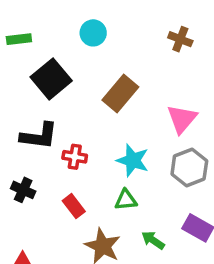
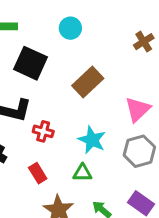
brown cross: (180, 39) -> (144, 42), turned 30
black square: (51, 79) -> (30, 63), turned -32

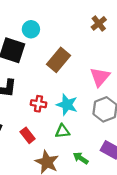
cyan circle: (70, 28) -> (31, 29), moved
red cross: (43, 131) -> (38, 104), moved

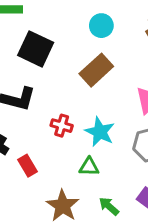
cyan circle: (31, 29) -> (101, 26), moved
red rectangle: (28, 135) -> (27, 166), moved

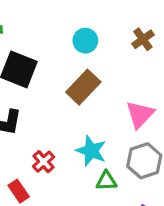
red cross: (62, 126) -> (44, 162), moved, turned 35
green triangle: (89, 167) -> (106, 181), moved

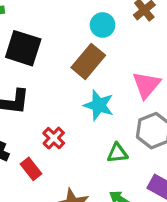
cyan circle: (85, 41) -> (103, 25), moved
cyan star: (91, 151) -> (99, 105), moved

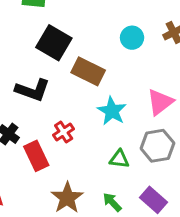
brown rectangle: (88, 61) -> (88, 71), moved, turned 64
red rectangle: (31, 169) -> (36, 156), size x1.4

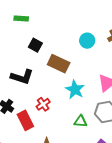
black square: (54, 43) -> (35, 45), size x0.6

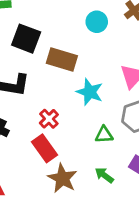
black square: (35, 45) -> (26, 39), size x1.5
red rectangle: (25, 120) -> (44, 148), moved

